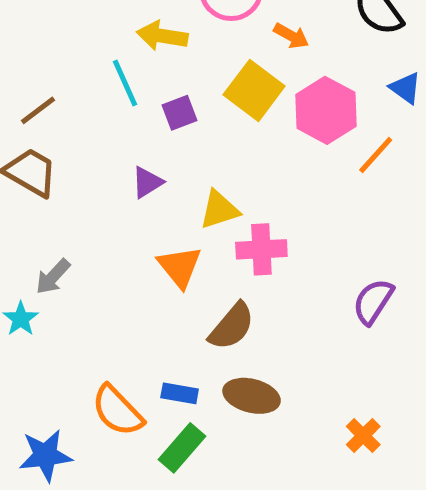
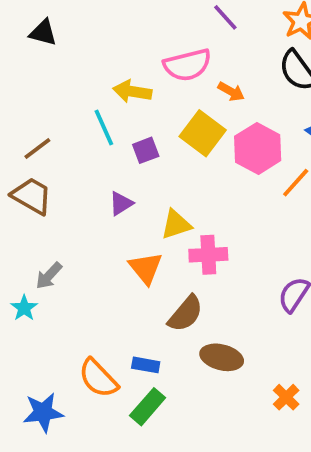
brown ellipse: (252, 396) -> (222, 357), moved

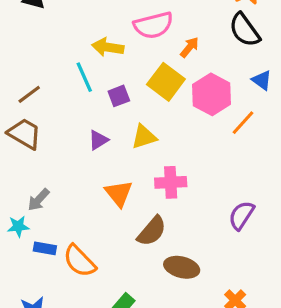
orange arrow: (231, 91) -> (190, 47), turned -80
yellow triangle: (176, 224) -> (144, 137), moved
cyan star: (24, 308) -> (18, 226), turned 30
blue rectangle: (146, 365) -> (45, 248), moved
orange semicircle: (98, 378) -> (80, 261), moved

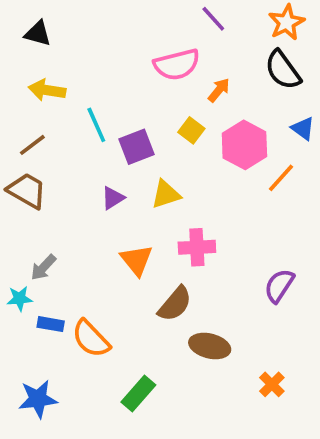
yellow arrow: (108, 47) -> (47, 90), moved
yellow square: (166, 82) -> (191, 130), size x0.6
purple square: (119, 96) -> (137, 147), size x1.4

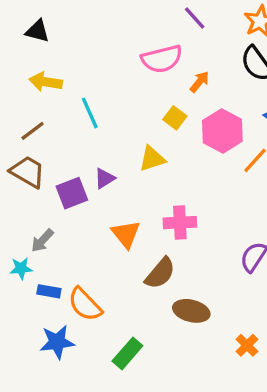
purple square: (137, 147) -> (72, 193), moved
yellow triangle: (166, 194) -> (152, 159), moved
blue star: (38, 399) -> (57, 342), moved

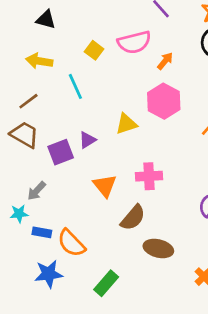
black triangle: (37, 31) -> (46, 19), moved
yellow square: (175, 118) -> (94, 50), moved
pink hexagon: (222, 131) -> (164, 101), moved

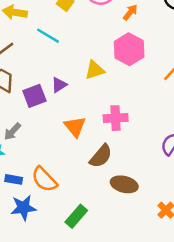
cyan line: (75, 86) -> (48, 36), turned -35
blue rectangle: (42, 232) -> (14, 179), moved

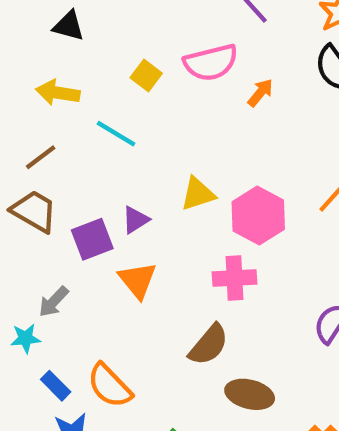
pink hexagon: (129, 49) -> (258, 216), moved
orange triangle: (75, 127) -> (138, 280), moved
blue rectangle: (14, 179) -> (56, 386), turned 35

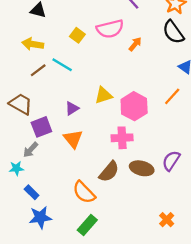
brown line: (41, 157) -> (38, 70), moved
purple square: (92, 239) -> (41, 127), moved
orange semicircle: (110, 386) -> (84, 192), moved
brown ellipse: (250, 394) -> (142, 168), moved

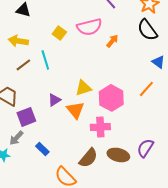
cyan line: (62, 65) -> (45, 60), turned 42
orange triangle: (73, 139) -> (75, 110), moved
blue rectangle: (32, 192) -> (42, 149), moved

